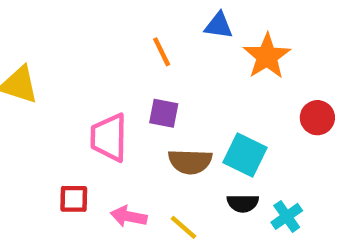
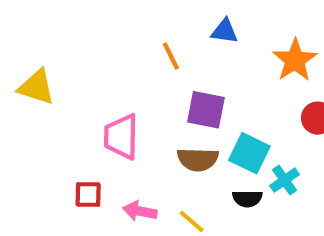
orange star: (267, 56) -> (295, 60), moved
purple square: (164, 113) -> (206, 110), moved, size x1.4
cyan cross: (287, 216) -> (285, 180), moved

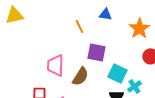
yellow triangle: (36, 87) -> (14, 15), moved, turned -30
brown semicircle: (198, 159) -> (80, 76), moved, turned -60

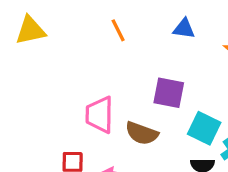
orange line: (79, 26) -> (118, 30), moved
brown semicircle: (80, 76) -> (142, 133), turned 78

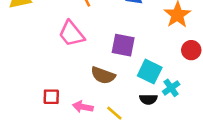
pink trapezoid: (100, 115) -> (71, 34), moved, turned -40

